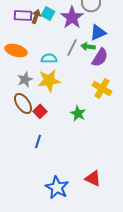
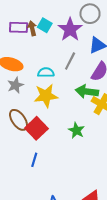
brown arrow: (36, 16) -> (32, 28), turned -32
green arrow: (88, 46) -> (87, 91), moved, size x1.5
gray star: (25, 79) -> (15, 85), moved
red square: (40, 111) -> (36, 128), size x1.5

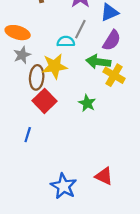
cyan semicircle: (46, 73) -> (66, 42), moved
brown ellipse: (19, 120) -> (37, 77), moved, turned 40
blue line: (34, 160) -> (28, 135), moved

